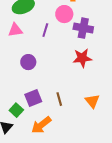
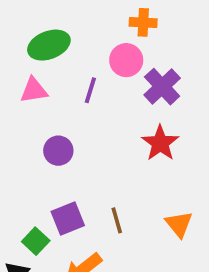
purple cross: (83, 28) -> (162, 87), turned 36
red star: (82, 58) -> (160, 143), turned -30

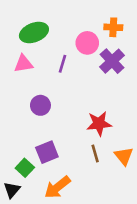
orange cross: (143, 22) -> (113, 27), moved
red star: (160, 143) -> (99, 124), moved, turned 30
brown line: (117, 220) -> (95, 153), moved

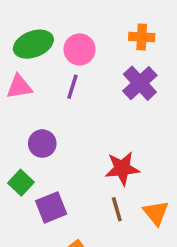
pink circle: (87, 43) -> (80, 49), moved
green square: (25, 168) -> (21, 183), moved

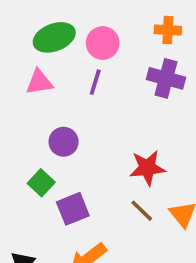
purple cross: (140, 83) -> (166, 78), turned -32
brown line: (117, 209) -> (142, 211), turned -30

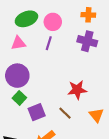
purple circle: (64, 142) -> (17, 76), moved, size x1.5
brown line: (142, 211) -> (65, 113), moved

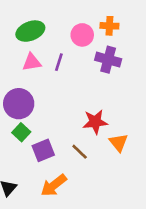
pink circle: (53, 22) -> (82, 35), moved
pink triangle: (18, 43) -> (32, 62), moved
orange triangle: (96, 115) -> (119, 143), moved

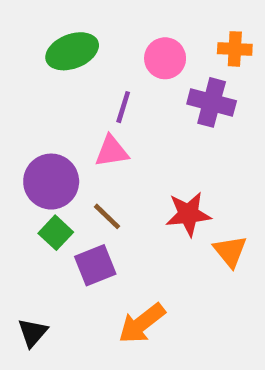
orange cross: (109, 26) -> (235, 49), moved
pink triangle: (32, 62) -> (112, 151), moved
brown line: (80, 152) -> (107, 216), moved
orange arrow: (54, 185) -> (142, 323), moved

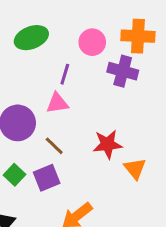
orange cross: (235, 49) -> (138, 36), size x1.5
green square: (56, 233) -> (15, 175), moved

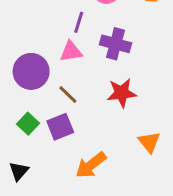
purple cross: (123, 71) -> (115, 44), moved
orange triangle: (135, 169) -> (149, 142), moved

